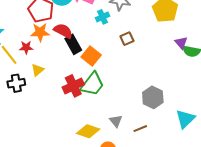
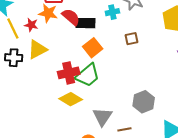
black rectangle: (73, 44) -> (85, 23), moved, turned -72
yellow triangle: (38, 70) -> (37, 49), size x1.5
gray triangle: (116, 121) -> (102, 117), size x1.5
yellow diamond: (88, 131) -> (71, 99), moved

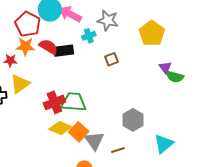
orange square: (93, 48) -> (79, 132), moved
green trapezoid: (87, 75) -> (73, 102), turned -128

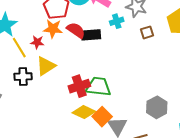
brown square: (112, 59) -> (147, 32), moved

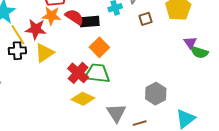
red star: (37, 42) -> (36, 29), size x1.5
black cross: (23, 77) -> (17, 51), moved
red cross: (79, 86) -> (78, 73), turned -30
orange square: (102, 117) -> (99, 47), moved

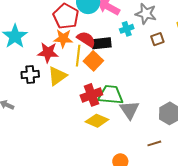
yellow line: (18, 35) -> (78, 56), moved, turned 40
orange square: (99, 47) -> (93, 61), moved
red cross: (78, 73) -> (91, 95), turned 30
gray triangle: (116, 113) -> (129, 110), moved

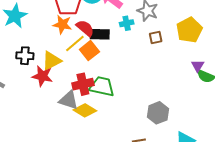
red star: (48, 52) -> (42, 76), moved
yellow line: (78, 56) -> (75, 43), turned 35
gray triangle: (129, 110) -> (69, 100), moved, turned -45

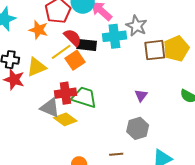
cyan cross: (127, 23) -> (114, 36), size x1.6
orange star: (62, 24) -> (38, 30), moved
brown square: (156, 37) -> (155, 50), moved, size x1.6
purple triangle: (198, 66) -> (141, 95), moved
red star: (42, 76) -> (14, 80), moved

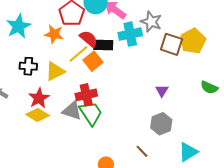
brown square: (155, 50) -> (172, 44), turned 30
red star: (14, 80) -> (39, 98), moved, turned 30
green trapezoid: (84, 97) -> (91, 113), moved, turned 44
yellow diamond: (65, 119) -> (38, 115), moved
brown line: (116, 154) -> (142, 151), turned 56

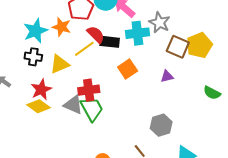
cyan star: (18, 26) -> (36, 31), moved
orange square: (93, 61) -> (128, 69), moved
purple triangle: (162, 91) -> (167, 76), moved, turned 40

